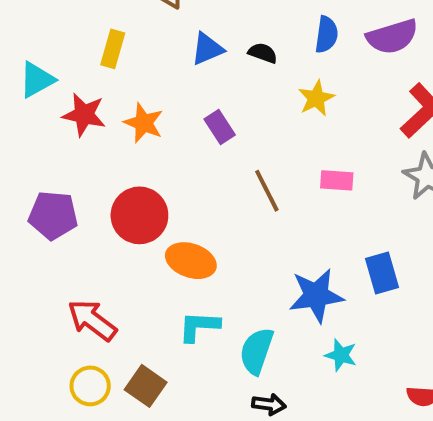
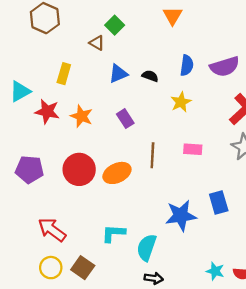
brown line: (267, 191) -> (152, 155), turned 30
orange ellipse: (191, 261) -> (117, 173), moved, turned -44
cyan star: (341, 355) -> (215, 271), moved

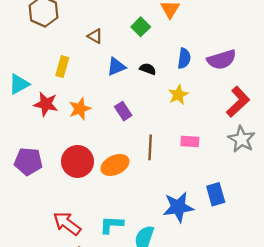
green square: (115, 25) -> (141, 27), moved
orange star: (82, 116) -> (80, 109), turned 30
red arrow: (52, 230) -> (67, 224), moved

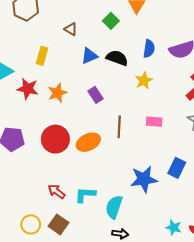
black semicircle: (148, 69) -> (117, 58), size x1.5
blue rectangle: (216, 194) -> (177, 168), turned 42
red arrow: (67, 224) -> (56, 192), moved, size x0.7

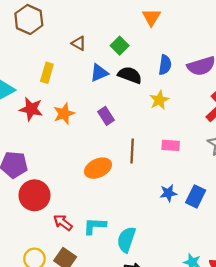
green square: (111, 21) -> (120, 46), moved
red circle: (55, 139) -> (34, 195), moved
blue star: (144, 179) -> (168, 193), moved, size x0.6

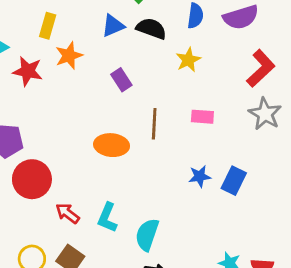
orange star: (64, 114) -> (69, 56), moved
orange ellipse: (98, 168) -> (112, 145), turned 30
cyan L-shape: (95, 226) -> (107, 218), turned -70

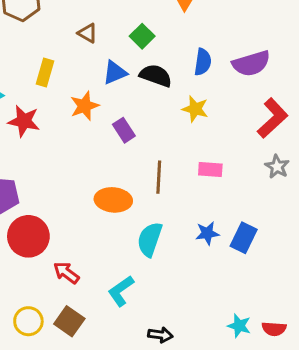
orange star: (69, 56) -> (85, 106), moved
yellow star: (188, 60) -> (195, 109), turned -30
gray star: (265, 114) -> (277, 167), size x0.7
cyan L-shape: (107, 218) -> (121, 291), moved, turned 32
cyan semicircle: (147, 235) -> (150, 239), moved

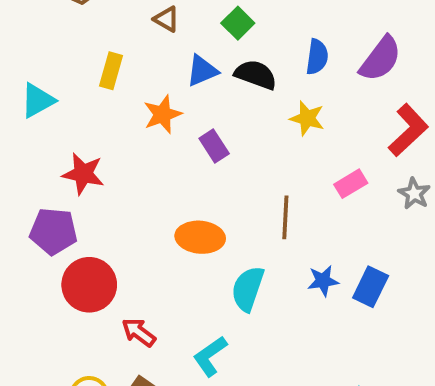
purple semicircle: (251, 63) -> (381, 59), turned -36
red star: (24, 121) -> (83, 174), moved
pink rectangle: (210, 170) -> (351, 184), moved, turned -35
brown line: (159, 177) -> (285, 217), moved

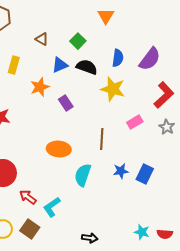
yellow star: (307, 118) -> (113, 89), size x1.4
cyan L-shape: (210, 356) -> (52, 207), moved

